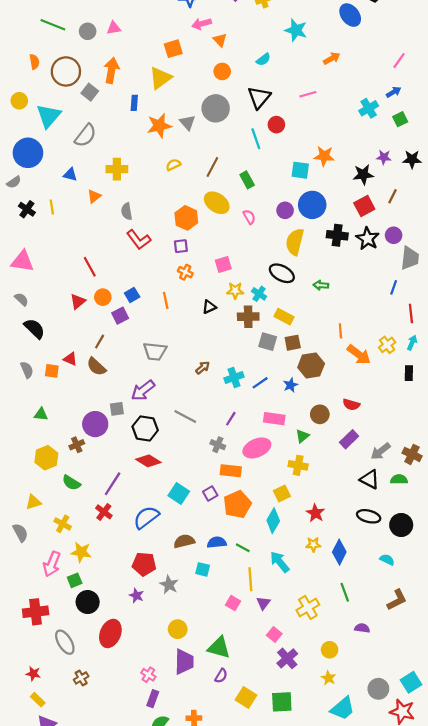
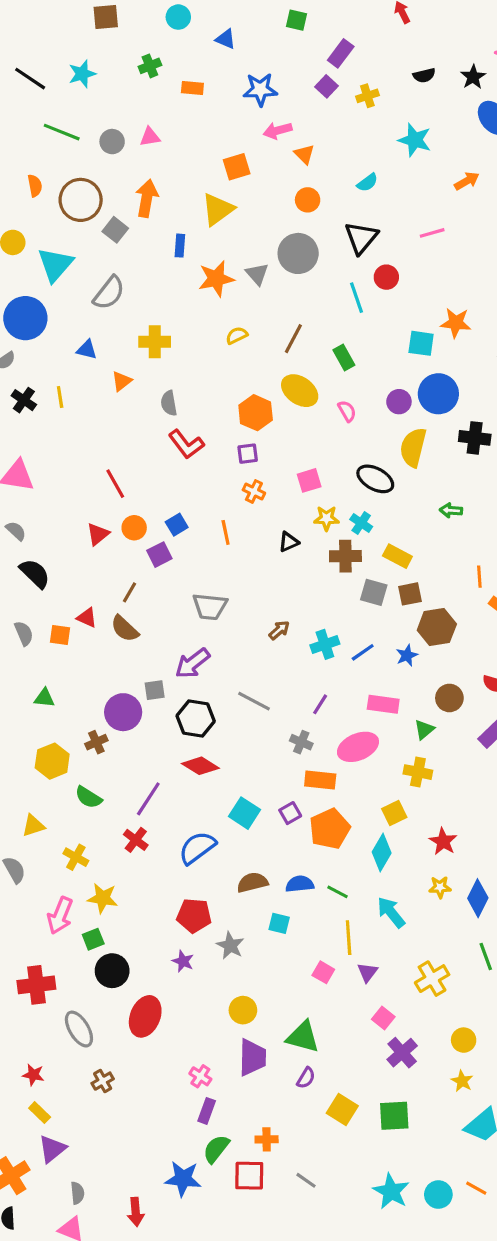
black ellipse: (282, 273) -> (375, 479), moved

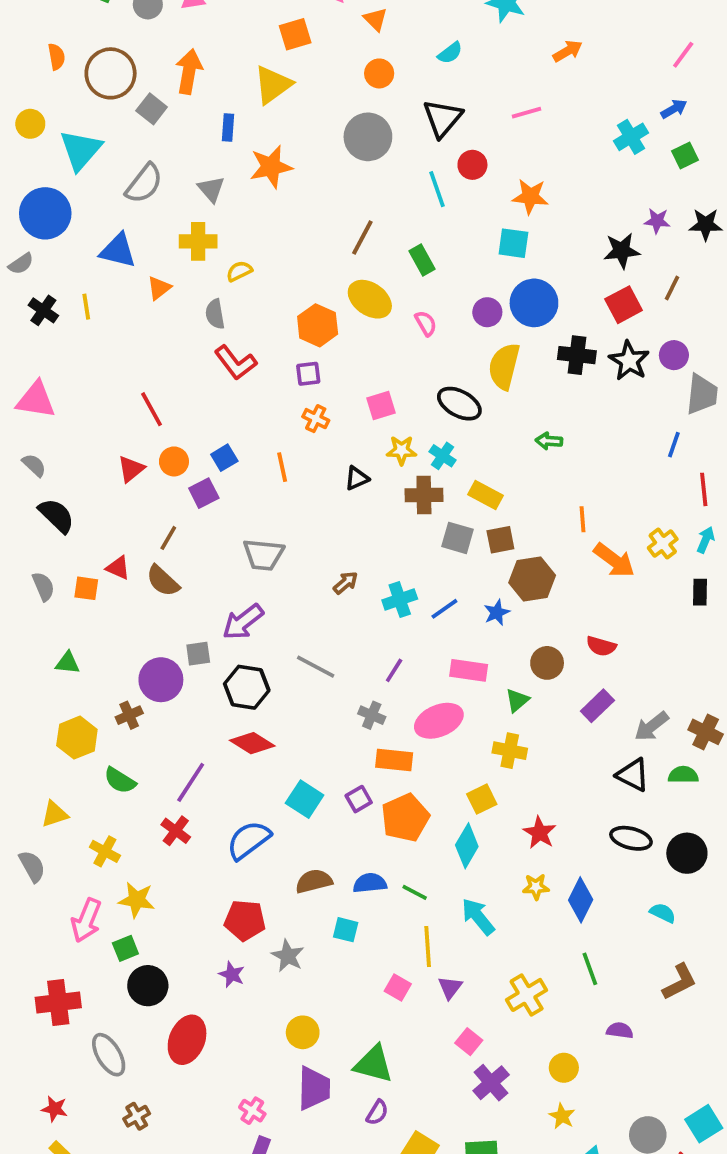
gray triangle: (257, 274) -> (211, 189), moved
orange star: (456, 323) -> (530, 197), moved
yellow semicircle: (237, 335) -> (239, 271), moved
blue triangle: (87, 350) -> (118, 251), size x1.5

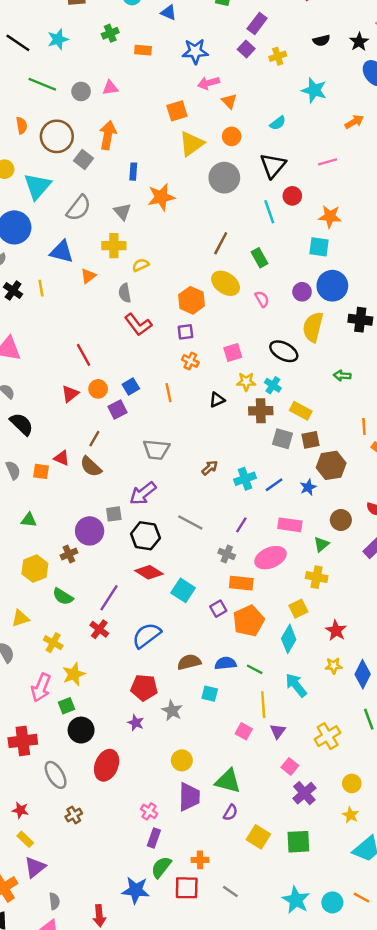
yellow triangle: (273, 85) -> (192, 144), moved
cyan square: (305, 799) -> (183, 590), moved
yellow star: (137, 900) -> (74, 674), turned -30

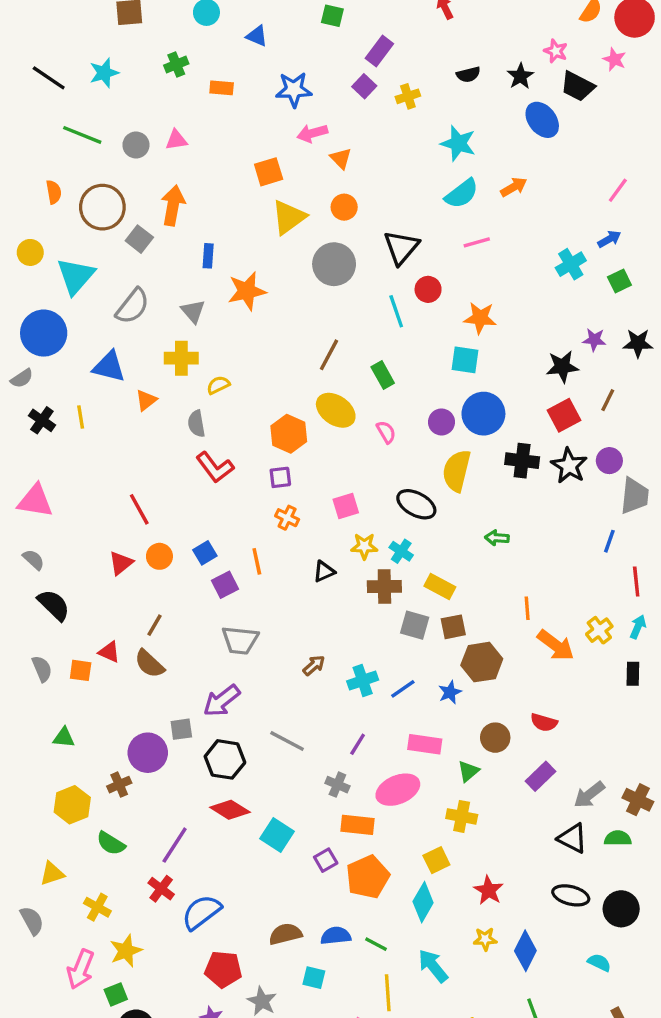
cyan semicircle: (278, 123) -> (462, 194), moved, size x1.5
purple square: (117, 410) -> (225, 585), moved
blue semicircle: (147, 635) -> (201, 912), moved

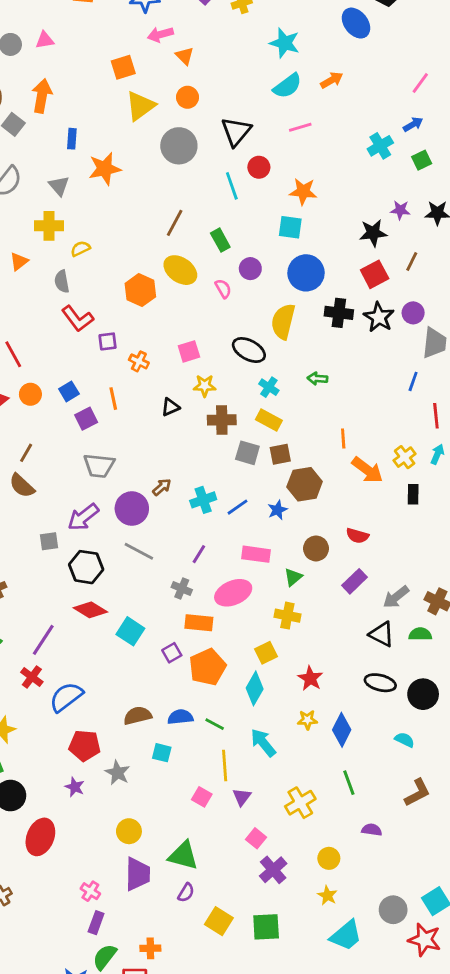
purple circle: (441, 422) -> (250, 269), moved
purple square: (280, 477) -> (108, 341), moved
cyan cross: (401, 551) -> (269, 387), moved
black rectangle: (633, 674) -> (413, 494), moved
purple circle: (148, 753) -> (132, 509), moved

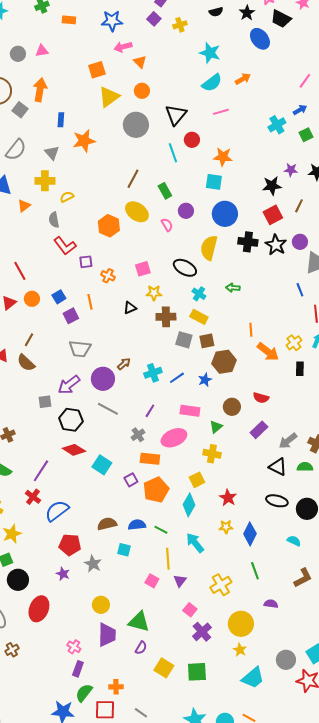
blue line: (413, 381) -> (300, 290), turned -40
gray cross: (182, 588) -> (138, 435), turned 32
yellow circle: (329, 858) -> (241, 624), size x1.6

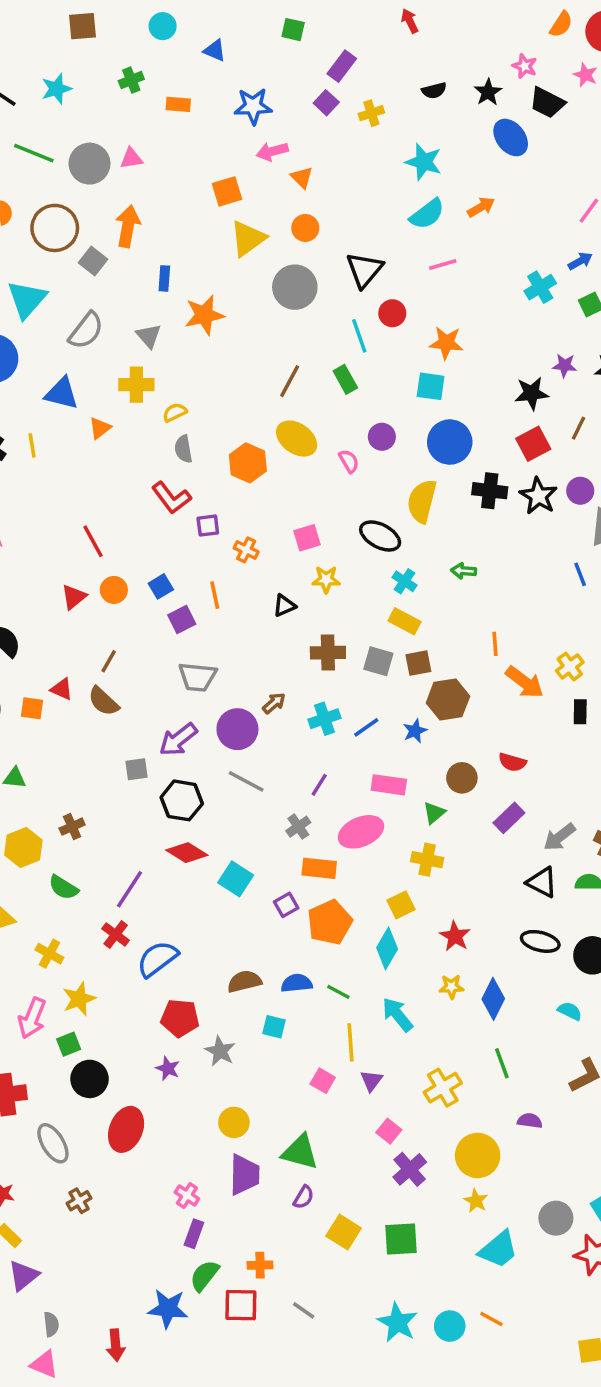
gray circle: (18, 54) -> (90, 164), size x1.5
green rectangle: (165, 191) -> (345, 379), moved
gray semicircle: (54, 220) -> (183, 449), moved
brown cross: (166, 317) -> (328, 653), moved

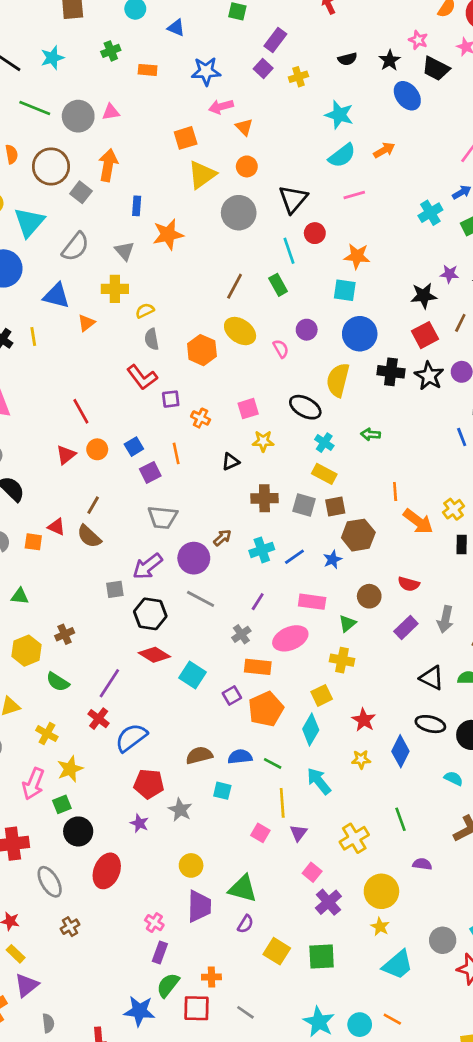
gray arrow: (559, 837) -> (445, 619), moved, turned -40
blue diamond: (493, 999) -> (400, 751), moved

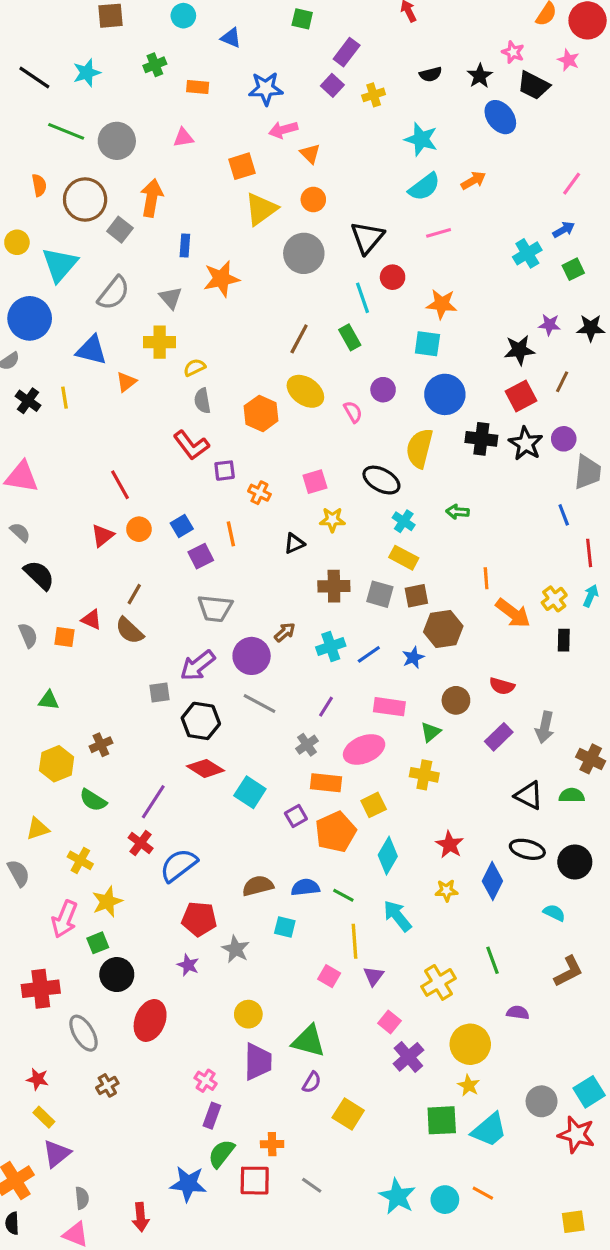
pink triangle: (111, 112) -> (183, 138), moved
yellow square: (322, 695) -> (374, 805), moved
green square: (322, 957) -> (442, 1120), moved

